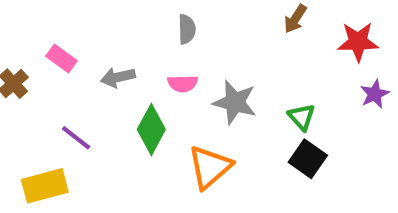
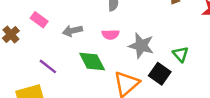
green diamond: (151, 129) -> (92, 62), turned -56
black square: (308, 159) -> (160, 74), moved

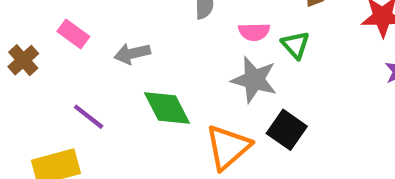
pink semicircle: (110, 34) -> (254, 32), moved
green triangle: (181, 54) -> (295, 45), moved

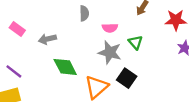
green triangle: (295, 45) -> (136, 42), moved
purple line: (89, 117) -> (14, 71), moved

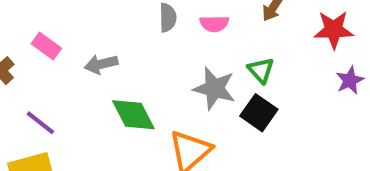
pink semicircle: (110, 28) -> (214, 24), moved
black square: (127, 78) -> (259, 113), moved

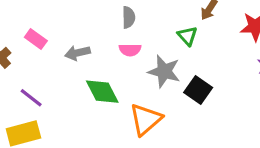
pink semicircle: (214, 24) -> (130, 50), moved
green triangle: (261, 70) -> (187, 36), moved

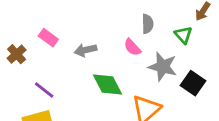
gray semicircle: (129, 17) -> (148, 24), moved
pink semicircle: (130, 50) -> (132, 47), turned 48

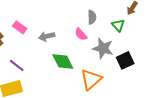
black square: (193, 83) -> (125, 60), turned 30

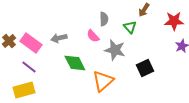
pink rectangle: (20, 27) -> (31, 43), moved, size x1.5
black square: (125, 60) -> (145, 68), moved

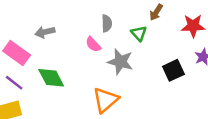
gray arrow: (59, 38) -> (45, 32), moved
green diamond: (75, 63) -> (51, 78), moved
black square: (145, 68) -> (173, 70), moved

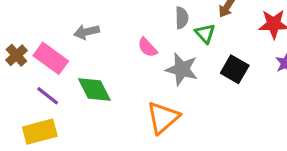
gray semicircle: (107, 23) -> (182, 18), moved
black square: (173, 70) -> (235, 69), moved, turned -35

